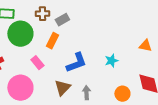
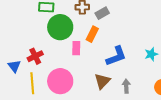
pink rectangle: (37, 63) -> (76, 48), moved, turned 40

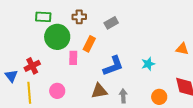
gray rectangle: (102, 13) -> (111, 23), moved
pink circle: (60, 81) -> (57, 91), size x0.6
brown triangle: (102, 81) -> (99, 91), turned 36

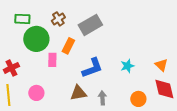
brown cross: (79, 17) -> (58, 19), turned -32
gray rectangle: (111, 23) -> (90, 25), size x1.6
orange triangle: (182, 49) -> (161, 65), moved, turned 32

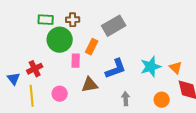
brown cross: (58, 19) -> (73, 20), moved, turned 32
orange triangle: (161, 65) -> (176, 68), moved
cyan star: (127, 66) -> (151, 67), size x1.5
brown triangle: (78, 93) -> (90, 85), moved

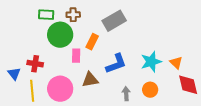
red cross: (35, 69) -> (35, 64), turned 35
pink circle: (60, 94) -> (60, 89), size x1.6
orange circle: (162, 100) -> (150, 90), moved

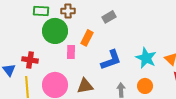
gray rectangle: (114, 21) -> (109, 17), size x0.6
cyan star: (151, 62) -> (146, 58), turned -30
brown triangle: (90, 80) -> (85, 86), moved

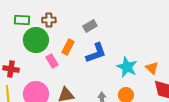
pink rectangle: (71, 52) -> (52, 61), turned -32
blue L-shape: (111, 60) -> (96, 53), moved

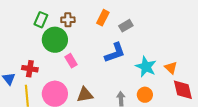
green rectangle: (22, 20) -> (41, 20), turned -70
gray rectangle: (90, 26) -> (126, 26), moved
orange rectangle: (68, 47) -> (103, 18), moved

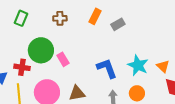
green rectangle: (41, 20) -> (21, 18), moved
green circle: (55, 40) -> (41, 50), moved
blue L-shape: (115, 53) -> (107, 68), moved, turned -90

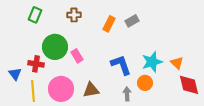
orange rectangle: (95, 16) -> (109, 24), moved
cyan star: (138, 65) -> (152, 62), turned 30
orange circle: (137, 93) -> (145, 83), moved

